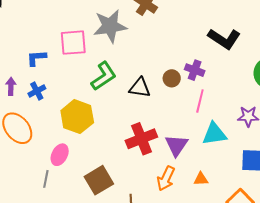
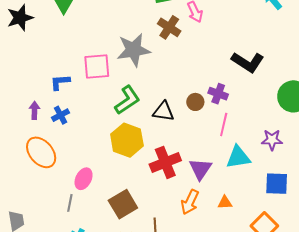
yellow hexagon: (77, 117) -> (127, 140), moved

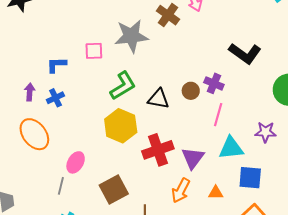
pink square: (97, 67) -> (94, 51), size x0.7
blue square: (277, 184) -> (250, 178), moved

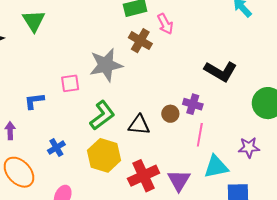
blue cross: (55, 98) -> (56, 148), moved

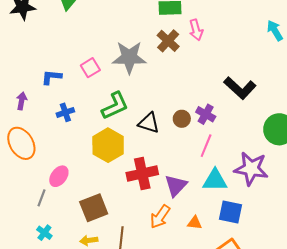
pink square: (70, 83) -> (90, 68), turned -36
purple star: (249, 147) -> (251, 169), size x1.6
blue cross: (56, 148) -> (65, 112), moved

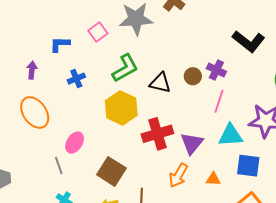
gray line: (42, 198) -> (59, 165), turned -36
brown square: (94, 208) -> (111, 171), turned -32

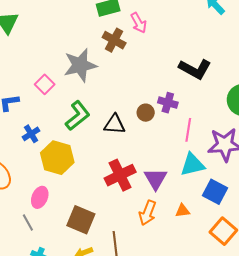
pink line: (219, 101) -> (188, 130), moved
yellow hexagon: (121, 108) -> (57, 158), moved
blue square: (248, 166) -> (215, 192), turned 30

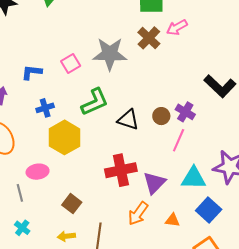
pink arrow: (139, 23) -> (177, 27), turned 75
pink line: (188, 130) -> (179, 140), moved
pink ellipse: (40, 197) -> (38, 172), turned 45
brown square: (81, 220) -> (72, 204), size x0.7

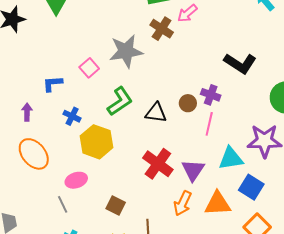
blue cross: (45, 108) -> (72, 116), turned -36
red cross: (121, 170) -> (158, 164), turned -32
orange triangle: (172, 220) -> (218, 204), size x1.8

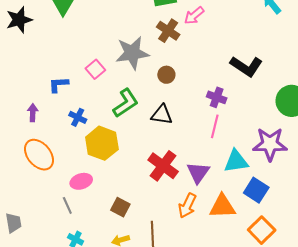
brown circle: (188, 103) -> (166, 75), moved

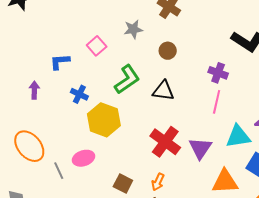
gray star: (132, 53) -> (133, 29), size x0.6
orange ellipse: (39, 155) -> (29, 146), moved
gray line: (67, 205) -> (59, 171), moved
orange arrow: (187, 206) -> (158, 182), moved, size x0.7

